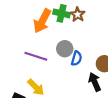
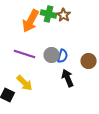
gray circle: (65, 49) -> (52, 55), moved
black arrow: (95, 82) -> (68, 78), moved

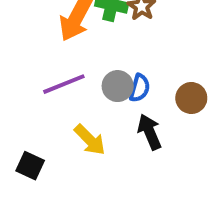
purple line: (25, 54) -> (64, 84), turned -40
yellow arrow: (25, 83) -> (90, 140), moved

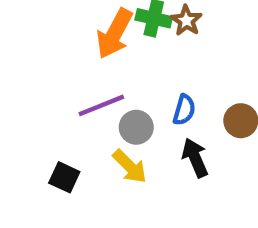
gray circle: (118, 86) -> (136, 127), moved
black square: (30, 166) -> (64, 177), moved

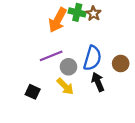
blue semicircle: (184, 110) -> (92, 58), size x1.6

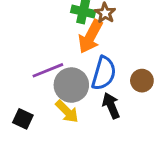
orange arrow: (58, 20) -> (90, 36), moved
gray circle: (68, 67) -> (71, 85), size x1.5

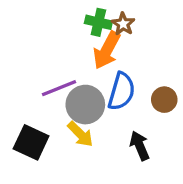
black arrow: (111, 106) -> (140, 146), moved
black square: (23, 119) -> (31, 142), size x1.5

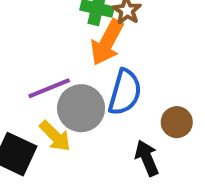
brown circle: (164, 100) -> (177, 122), moved
yellow arrow: (80, 134) -> (55, 136), moved

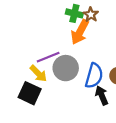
blue semicircle: (125, 92) -> (94, 76), moved
yellow arrow: (55, 136) -> (38, 74), moved

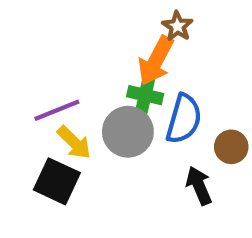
green cross: (74, 13) -> (145, 95), moved
purple line: (48, 57) -> (57, 110), moved
blue semicircle: (94, 76) -> (184, 119), moved

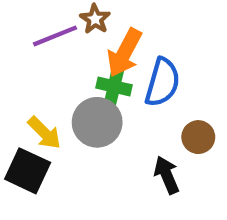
brown star: (177, 26) -> (95, 19), moved
purple line: (57, 110) -> (55, 36), moved
blue semicircle: (184, 119) -> (162, 82), moved

